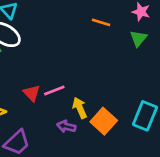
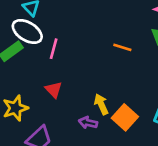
orange line: (101, 22) -> (122, 47), moved
pink line: (54, 90) -> (54, 49), moved, turned -54

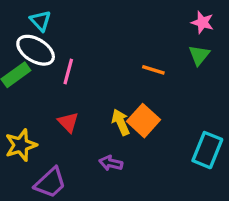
yellow arrow: (101, 104) -> (121, 122), moved
orange square: (125, 117) -> (144, 121), moved

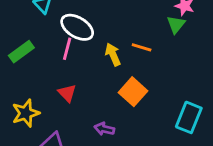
white ellipse: (36, 50) -> (77, 27), moved
green triangle: (199, 55) -> (176, 24), moved
yellow arrow: (121, 122) -> (113, 54), moved

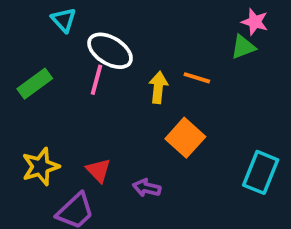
green triangle: (176, 24) -> (243, 47), turned 30
yellow arrow: (113, 54) -> (158, 87), turned 30
red triangle: (67, 93) -> (98, 170), moved

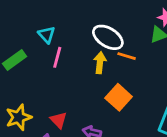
cyan triangle: (64, 20) -> (47, 35), moved
white ellipse: (110, 51) -> (108, 37), moved

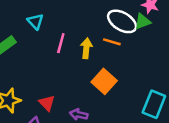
white ellipse: (108, 37) -> (122, 21), moved
pink line: (57, 57) -> (61, 43), moved

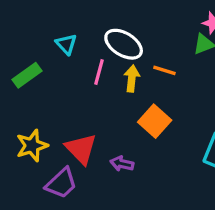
white ellipse: (122, 21) -> (124, 44), moved
red triangle: (47, 103) -> (81, 149), size x1.5

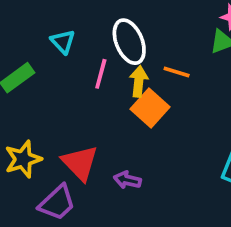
white ellipse: (124, 44) -> (129, 42), turned 36
orange square: (155, 121) -> (150, 108), moved

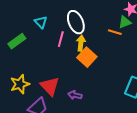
orange line: (177, 72) -> (115, 32), moved

